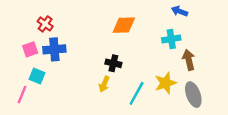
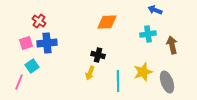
brown arrow: (189, 60) -> (172, 45), moved
cyan square: (37, 76) -> (32, 66), turned 32
cyan line: (137, 93) -> (118, 81), turned -30

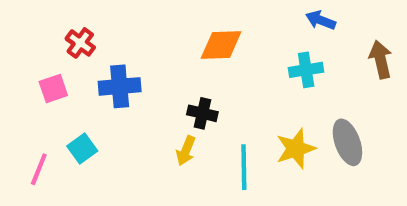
blue cross: (47, 43) -> (120, 86), moved
brown arrow: (172, 45) -> (381, 60), moved
cyan square: (32, 66) -> (82, 149), moved
gray ellipse: (167, 82) -> (347, 142), moved

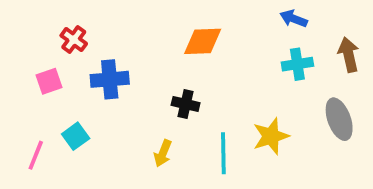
cyan cross: (306, 70) -> (297, 64), moved
gray ellipse: (347, 142) -> (339, 119), moved
yellow arrow: (186, 151) -> (163, 153), moved

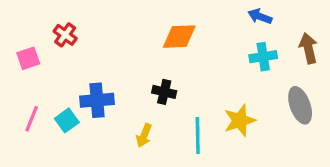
blue cross: (110, 79) -> (97, 100), moved
pink square: (49, 81) -> (28, 58), moved
pink line: (36, 155) -> (32, 119), moved

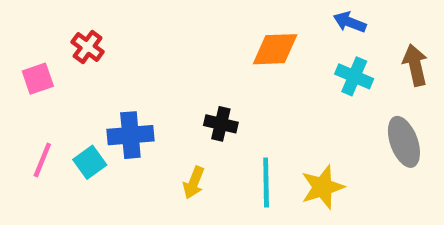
orange diamond: (179, 37) -> (275, 49), moved
cyan cross: (263, 57) -> (354, 76), turned 32
yellow star: (240, 120) -> (323, 187), moved

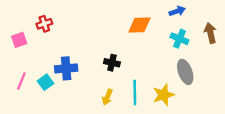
blue arrow: (350, 22) -> (177, 11), turned 140
red cross: (88, 47) -> (44, 24), turned 35
gray ellipse: (404, 142) -> (185, 72), moved
yellow arrow: (194, 183) -> (107, 97), moved

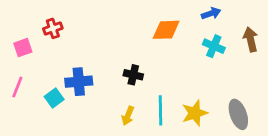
gray ellipse: (185, 72) -> (238, 114), moved
pink line: (21, 81) -> (17, 87), moved

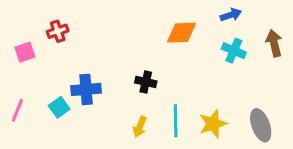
pink line: (17, 87) -> (17, 110), moved

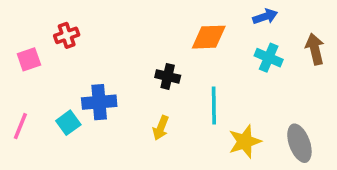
black cross: (146, 82) -> (168, 76), moved
cyan line: (176, 121) -> (214, 106), moved
yellow arrow: (140, 127) -> (161, 128), moved

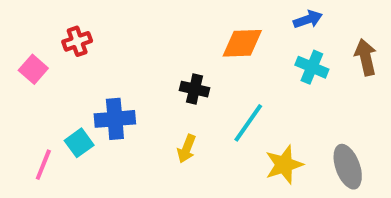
pink square: (29, 59) -> (33, 69), turned -30
cyan line: (214, 106) -> (248, 123), turned 36
pink line: (20, 126) -> (43, 165), moved

